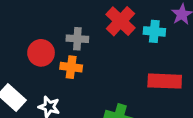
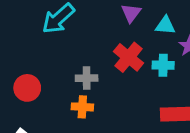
red circle: (41, 53) -> (27, 88), moved

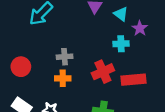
cyan triangle: (165, 25) -> (121, 14), turned 35
red cross: (128, 57) -> (103, 72), moved, turned 30

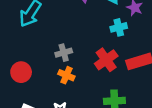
orange cross: (63, 78) -> (66, 75), turned 35

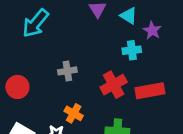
orange cross: (66, 75) -> (74, 113), moved

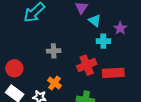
cyan triangle: (129, 16) -> (95, 21), moved
red circle: (17, 87) -> (14, 68), moved

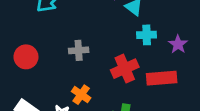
purple star: (120, 28) -> (178, 44), moved
red circle: (14, 68) -> (26, 57), moved

